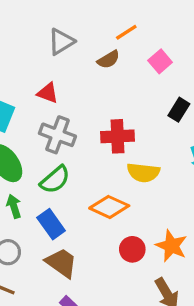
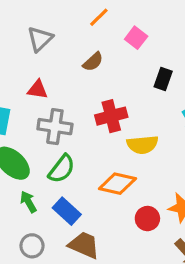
brown semicircle: (108, 60) -> (93, 62), moved

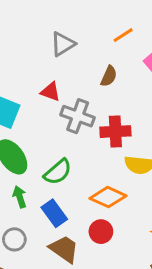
brown semicircle: (93, 62) -> (109, 76), turned -35
gray cross: (55, 127) -> (78, 116), moved
red circle: (147, 219) -> (101, 232), moved

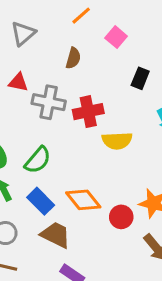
orange diamond: (108, 197) -> (83, 200), moved, turned 36
red circle: (101, 232) -> (121, 217), moved

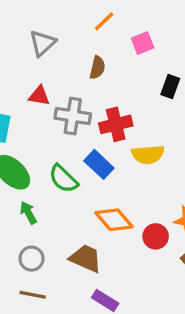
pink square: (116, 37) -> (143, 43), turned 30
green semicircle: (38, 160) -> (63, 179), turned 96
blue rectangle: (41, 201) -> (99, 164), moved

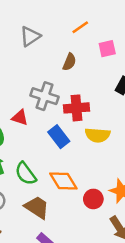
red triangle: (39, 96) -> (20, 118), moved
green semicircle: (63, 179) -> (26, 174), moved

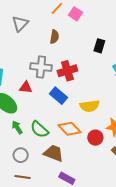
pink square: (107, 49) -> (76, 14), moved, turned -32
yellow semicircle: (98, 135) -> (90, 106), moved

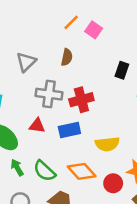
gray triangle: (20, 24) -> (26, 62), moved
red triangle: (26, 87) -> (37, 126), moved
blue rectangle: (59, 96) -> (69, 130), turned -54

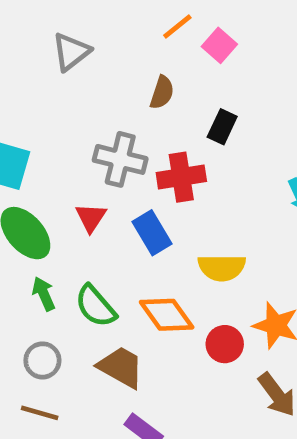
gray triangle: (26, 62) -> (71, 52), moved
black rectangle: (122, 70) -> (222, 127), moved
red triangle: (37, 126) -> (91, 217), turned 49
blue rectangle: (69, 130) -> (152, 233), turned 65

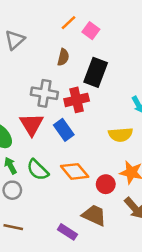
black rectangle: (222, 127) -> (96, 72), size x1.6
red triangle: (91, 217) -> (32, 124), size x1.5
yellow semicircle: (222, 268) -> (121, 135), moved
gray circle: (42, 360) -> (12, 190), moved
brown trapezoid: (121, 367) -> (94, 215), moved

